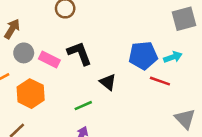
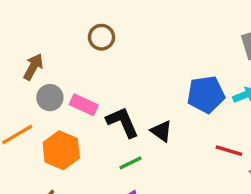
black L-shape: (80, 53) -> (122, 122), moved
red line: (160, 81) -> (229, 151), moved

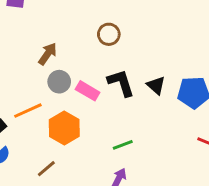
black L-shape: (122, 122) -> (121, 83), moved
black triangle: (161, 131) -> (156, 85), moved

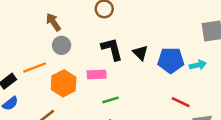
brown arrow: (48, 54) -> (53, 22), turned -72
pink rectangle: (88, 91) -> (97, 74), moved, turned -36

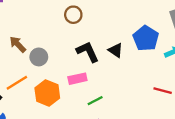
brown arrow: (53, 22) -> (18, 44), moved
blue pentagon: (171, 60) -> (146, 38), moved, turned -30

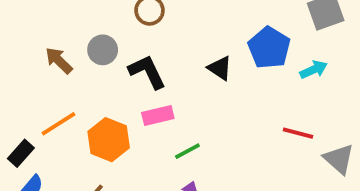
black L-shape: (88, 52) -> (147, 72), moved
gray circle: (39, 57) -> (103, 50), moved

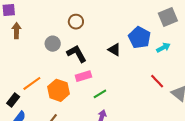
brown arrow: (59, 61) -> (16, 31), moved, turned 49
red line: (298, 133) -> (157, 81), turned 35

